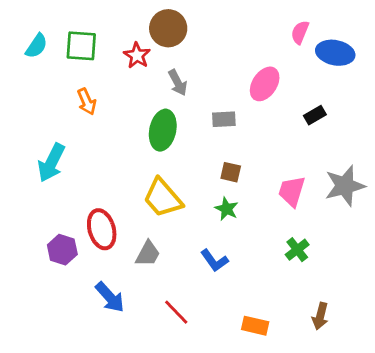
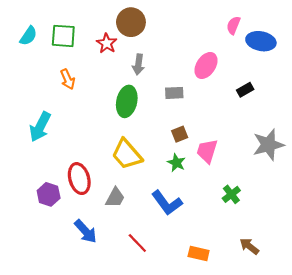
gray arrow: (178, 83) -> (138, 64), turned 36
brown square: (231, 172) -> (180, 134), turned -35
pink trapezoid: (292, 191) -> (207, 151), moved
blue L-shape: (214, 260) -> (167, 203), size x1.4
brown arrow: (320, 316) -> (249, 246), turned 114

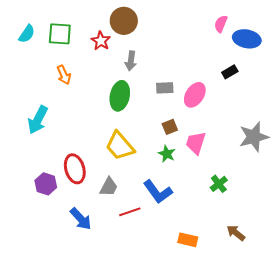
pink ellipse: (206, 65) -> (195, 95), moved
black rectangle: (245, 90) -> (230, 72), moved
red line: (137, 243) -> (130, 212), moved, turned -65

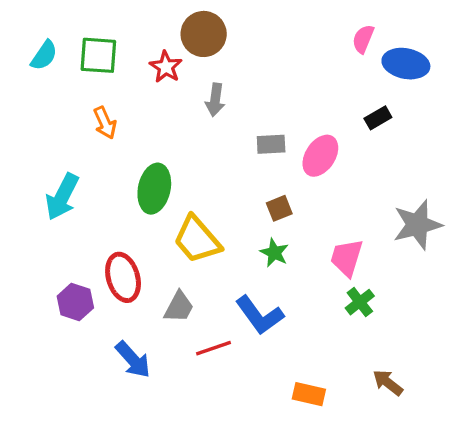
green ellipse: (120, 96) -> (154, 189), moved
pink trapezoid: (196, 143) -> (347, 258), moved

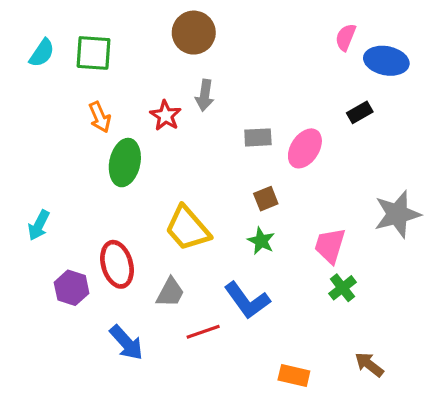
red star: (166, 67) -> (166, 116), moved
green ellipse: (154, 189) -> (125, 163), moved
cyan arrow: (62, 197) -> (39, 225), moved, size x0.7

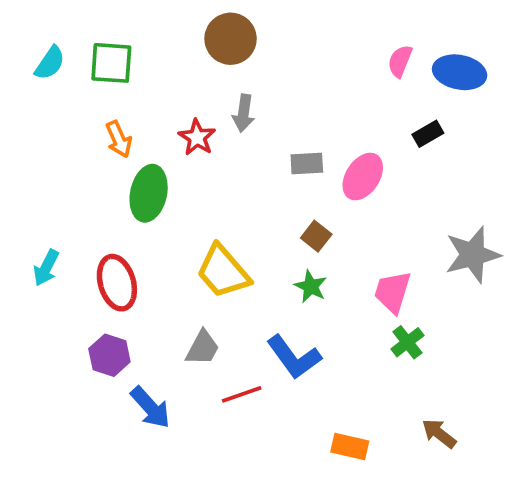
pink semicircle: (346, 37) -> (400, 61), moved
brown square: (266, 199) -> (316, 236), turned -30
red ellipse: (117, 264) -> (117, 283), moved
purple hexagon: (72, 288) -> (109, 355), moved

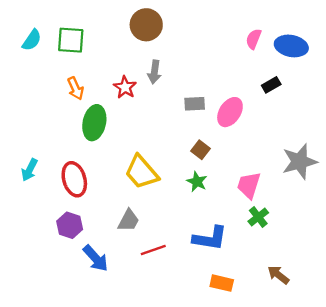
blue L-shape: (294, 357) -> (210, 238), moved, turned -45

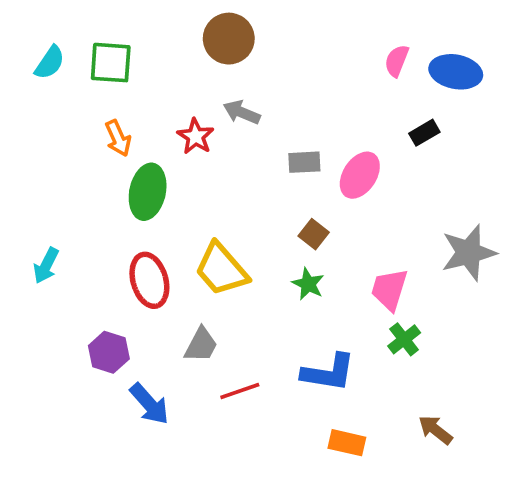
gray arrow: (154, 72) -> (242, 112), turned 105
red ellipse: (74, 179) -> (149, 280), moved

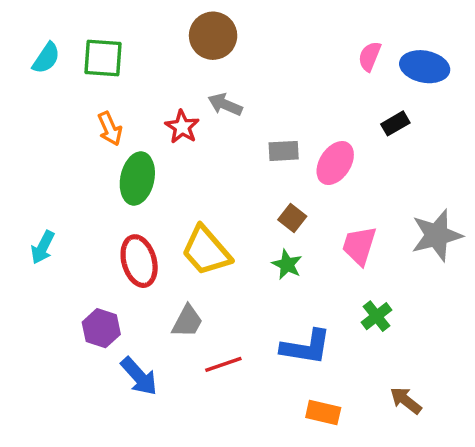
pink trapezoid: (389, 290) -> (359, 246), moved

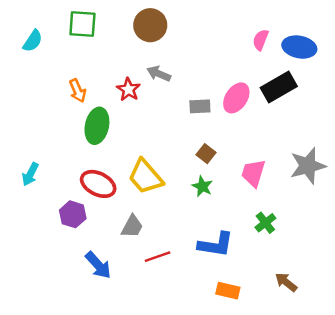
green square: (103, 58) -> (82, 24), moved
black rectangle: (395, 123) -> (279, 87), size x1.8
pink ellipse: (335, 163) -> (236, 98), moved
red ellipse: (139, 261) -> (98, 184), turned -48
purple hexagon: (101, 328) -> (73, 214), moved

